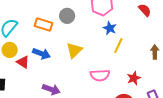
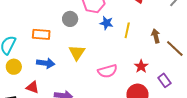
gray circle: (67, 16) -> (70, 19), moved
yellow line: (118, 46) -> (127, 30), moved
red triangle: (23, 62) -> (33, 87), moved

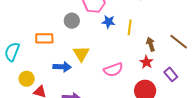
brown arrow: (156, 36) -> (151, 44), moved
blue arrow: (46, 63) -> (62, 67), moved
yellow circle: (14, 67) -> (27, 79), moved

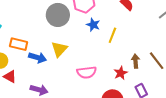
gray circle: (72, 21) -> (58, 15), size x1.5
orange rectangle: (44, 38) -> (19, 44), moved
brown arrow: (151, 44) -> (136, 61), moved

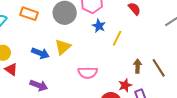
orange rectangle: (19, 44) -> (29, 14), moved
red star: (121, 73) -> (125, 85), moved

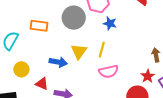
yellow line: (117, 38) -> (102, 50), moved
red triangle: (11, 69) -> (42, 84), moved

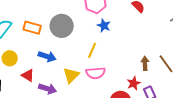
gray circle: (74, 18) -> (62, 26), moved
orange rectangle: (39, 26) -> (32, 28), moved
yellow triangle: (79, 51) -> (71, 75), moved

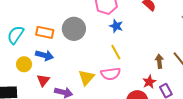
yellow line: (92, 50) -> (116, 52), moved, turned -49
blue arrow: (47, 56) -> (45, 55), moved
red triangle: (28, 75) -> (43, 80), turned 40

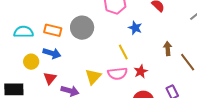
blue star: (116, 26) -> (135, 28), moved
cyan semicircle: (16, 35) -> (24, 32), turned 54
brown arrow: (159, 61) -> (168, 49), moved
red star: (149, 82) -> (141, 71), moved

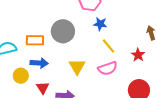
blue star: (135, 28) -> (100, 24), moved
red star: (141, 71) -> (138, 55), moved
yellow triangle: (93, 77) -> (77, 67), moved

